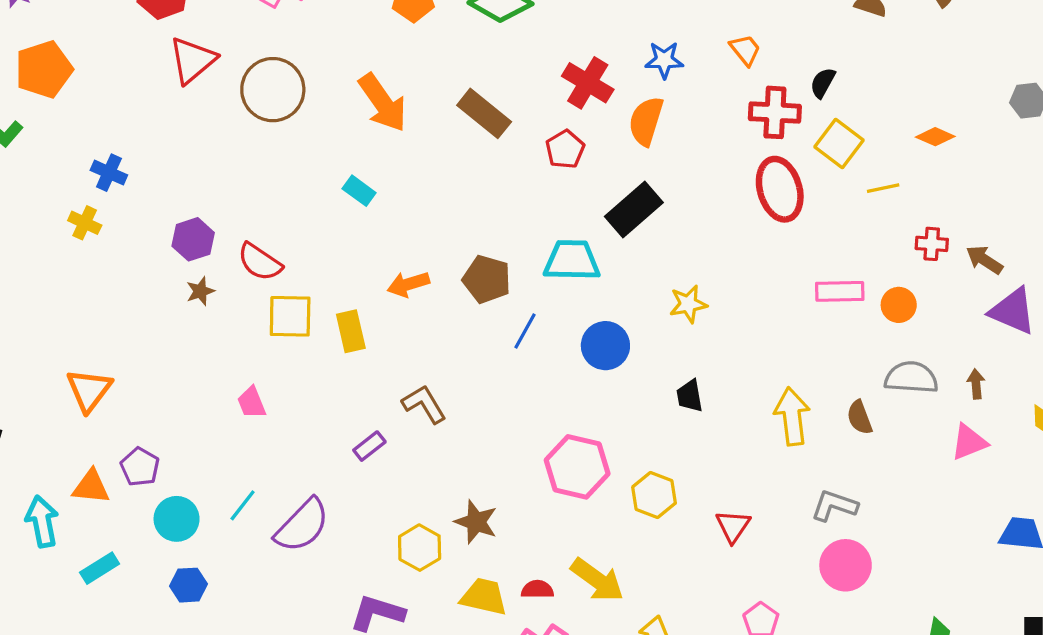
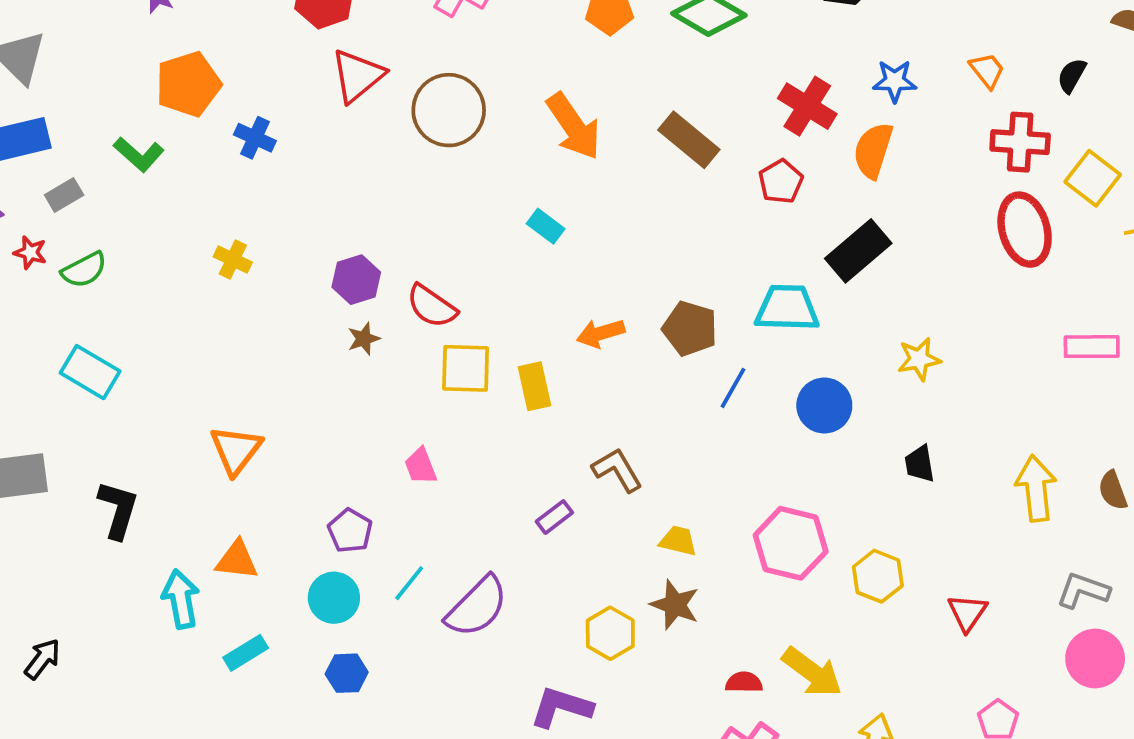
black semicircle: (823, 83) -> (1072, 75), moved
blue cross: (109, 173) -> (255, 138), moved
purple pentagon: (140, 467) -> (350, 531), moved
yellow trapezoid: (484, 597) -> (678, 541), moved, size x0.7

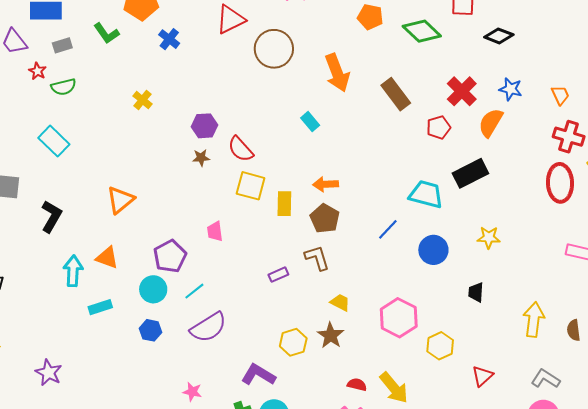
brown pentagon: (690, 328) -> (325, 218), moved
purple pentagon: (350, 531) -> (170, 256), size x1.4
purple semicircle: (477, 607) -> (208, 327), moved

